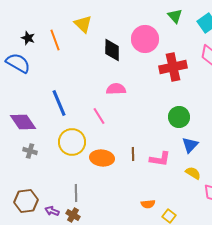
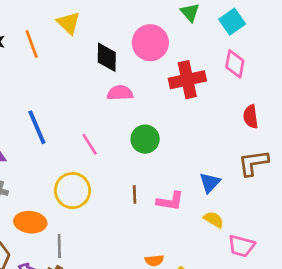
pink semicircle: (116, 89) -> (120, 93), moved
green circle: (179, 117) -> (145, 139), moved
yellow circle: (72, 142) -> (73, 191), moved
orange ellipse: (102, 158) -> (30, 222), moved

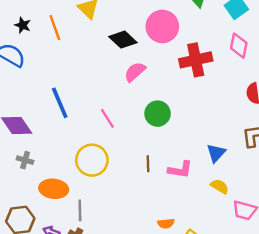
black diamond: (107, 57) -> (123, 40), turned -48
pink semicircle: (120, 93) -> (135, 72), turned -40

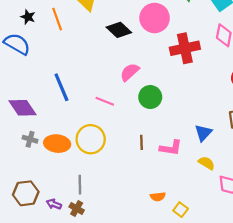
pink semicircle: (135, 72) -> (130, 72), moved
pink line: (107, 118) -> (105, 101), turned -36
orange ellipse: (54, 189) -> (57, 144), moved

